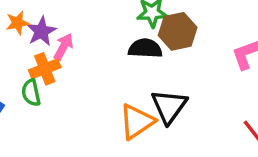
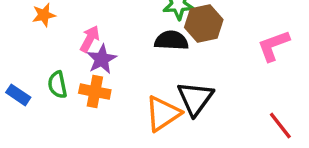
purple star: (41, 31) -> (102, 59), moved
orange cross: (45, 69) -> (95, 92), moved, turned 32

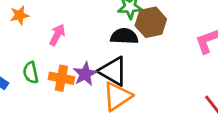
purple star: (102, 59) -> (85, 74), moved
black triangle: (195, 98) -> (113, 71), moved, turned -36

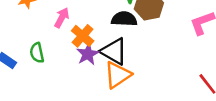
orange cross: (61, 78) -> (83, 36), moved, turned 30

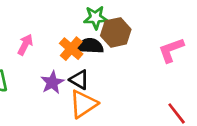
orange cross: (83, 36) -> (71, 49), moved
black triangle: (114, 51) -> (79, 80), size x0.7

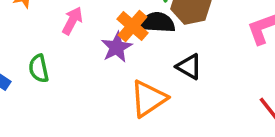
black triangle: (79, 80) -> (189, 67), moved
purple star: (52, 82) -> (117, 47), moved

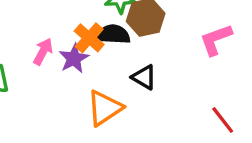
pink arrow: (72, 21) -> (43, 52), moved

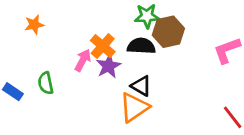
orange cross: (89, 38) -> (103, 46), moved
black triangle: (144, 77) -> (141, 86), moved

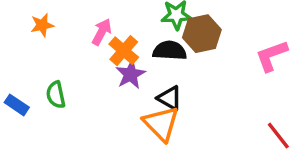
pink arrow: (83, 60) -> (102, 32), moved
orange triangle: (134, 107) -> (161, 124), turned -40

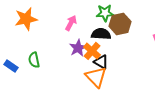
orange star: (42, 25) -> (26, 19), size x1.6
pink arrow: (102, 32) -> (71, 23), moved
orange cross: (124, 51) -> (92, 51), moved

